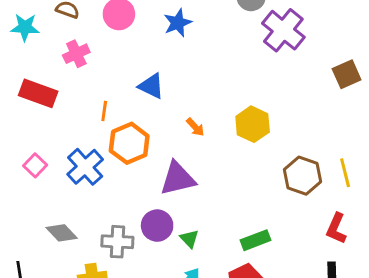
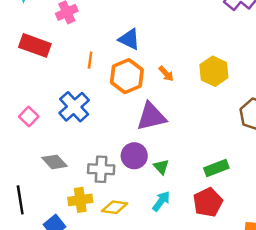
orange hexagon: (129, 143) -> (127, 76), moved
pink square: (35, 165) -> (29, 117), moved

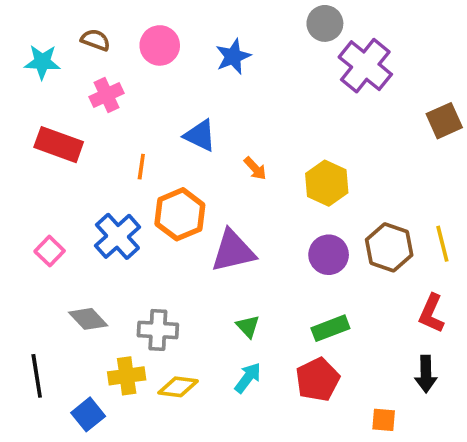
orange arrow: (166, 74) -> (255, 168), moved
orange hexagon: (127, 76) -> (180, 214), moved
purple circle: (134, 156) -> (329, 255), moved

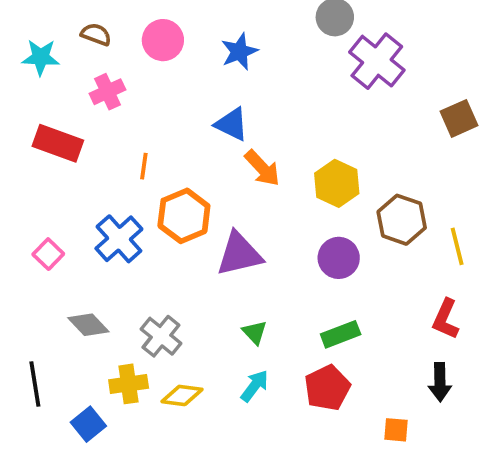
blue triangle: (200, 135) -> (232, 124), moved
orange arrow: (255, 168) -> (262, 168), size x1.5
brown hexagon: (389, 247) -> (402, 220), moved
gray cross: (158, 330) -> (161, 336), turned 36

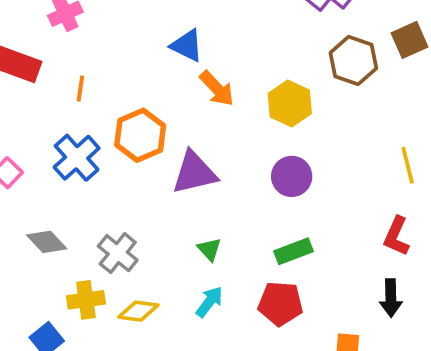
orange line: (144, 166) -> (80, 89), moved
brown hexagon: (402, 220) -> (353, 60), moved
red pentagon: (327, 388) -> (280, 304), turned 30

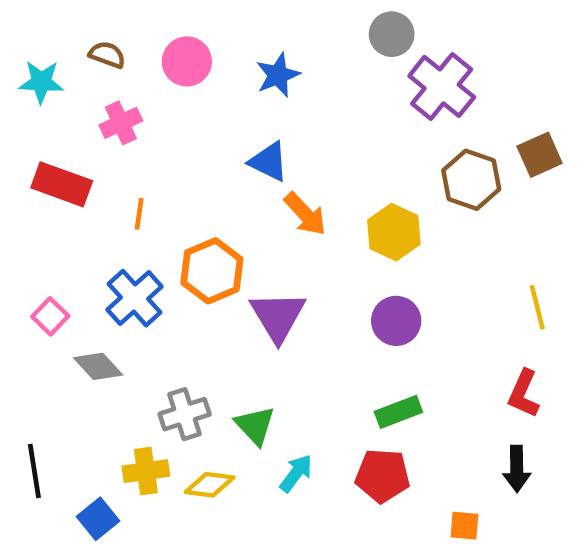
purple triangle: (194, 173) -> (278, 316), turned -48
gray diamond: (47, 242) -> (98, 366), moved
green triangle: (209, 249) -> (255, 426), moved, size x1.4
gray cross: (118, 253) -> (185, 414), turned 33

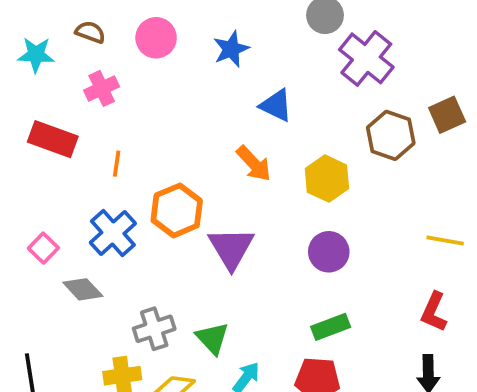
blue triangle: (269, 162) -> (276, 105), moved
yellow line: (537, 307) -> (445, 241), turned -66

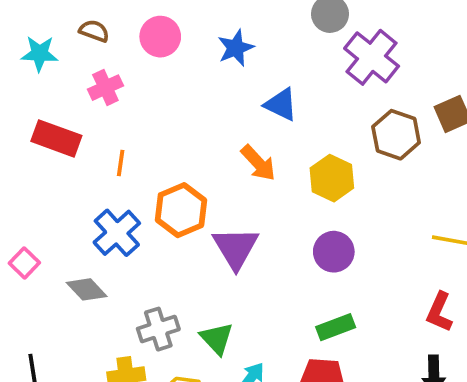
pink square: (43, 248) -> (24, 263), moved

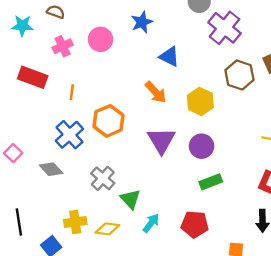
pink circle: (160, 37) -> (100, 39), moved
purple triangle: (236, 248) -> (161, 140), moved
green rectangle: (336, 327) -> (211, 182), moved
gray cross: (158, 329) -> (103, 178), moved, turned -30

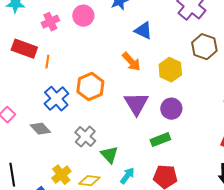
orange line: (72, 92) -> (47, 62), moved
green rectangle: (211, 182) -> (160, 140), moved
yellow cross: (75, 222) -> (61, 175), turned -30

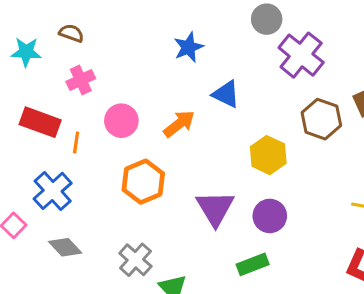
pink circle: (83, 16) -> (121, 121), moved
orange arrow: (131, 62) -> (179, 124), moved, turned -85
blue cross: (56, 99) -> (53, 191), moved

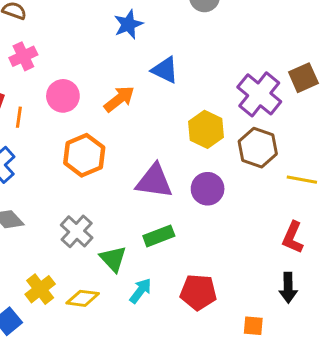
purple cross: (301, 55) -> (259, 94), moved
brown hexagon: (321, 119) -> (258, 148), moved
purple triangle: (215, 208) -> (154, 181), turned -51
green rectangle: (253, 264) -> (159, 236), moved

